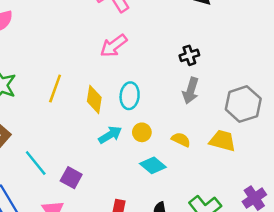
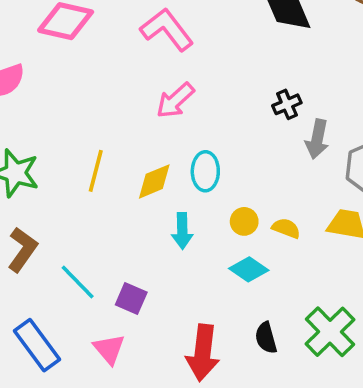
gray arrow: (191, 91) -> (317, 139), moved
yellow diamond: (94, 99) -> (154, 181), turned 64
yellow circle: (142, 132) -> (244, 221), moved
cyan arrow: (110, 135) -> (182, 231), turned 125

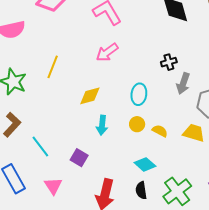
yellow line: (96, 171) -> (53, 67), moved
cyan ellipse: (205, 171) -> (139, 94), moved
cyan diamond: (249, 269) -> (145, 164), moved
purple square: (131, 299) -> (79, 158), moved

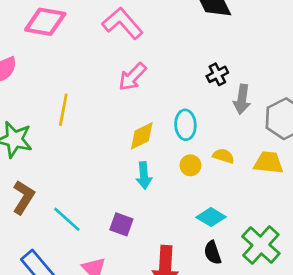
yellow diamond: (90, 96) -> (142, 136), moved
yellow semicircle: (160, 131) -> (223, 156), moved

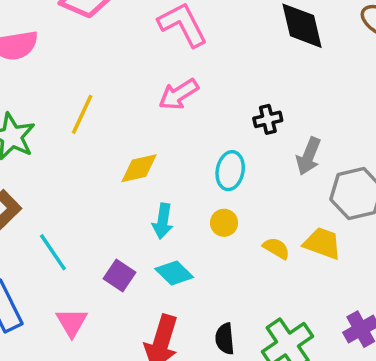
black cross: (217, 74) -> (268, 119), moved
yellow diamond: (142, 136) -> (139, 168), moved
yellow semicircle: (223, 156) -> (276, 248), moved
cyan diamond: (211, 217) -> (174, 273), moved

